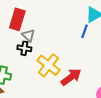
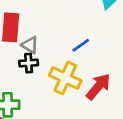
blue line: (85, 31) -> (81, 45), moved, turned 48

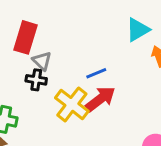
red arrow: (98, 87) -> (101, 99), moved

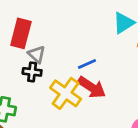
red arrow: (101, 99) -> (92, 87), turned 72

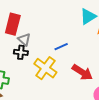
red arrow: (92, 87) -> (82, 72), moved

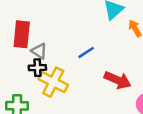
yellow cross: (45, 68) -> (53, 82), moved

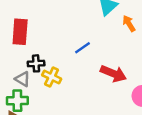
gray triangle: (39, 51) -> (23, 79), moved
yellow cross: (53, 82) -> (52, 77), size x0.7

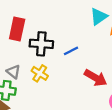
black cross: (36, 63) -> (41, 44), moved, size x1.5

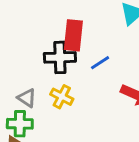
red rectangle: (17, 29) -> (73, 35), moved

